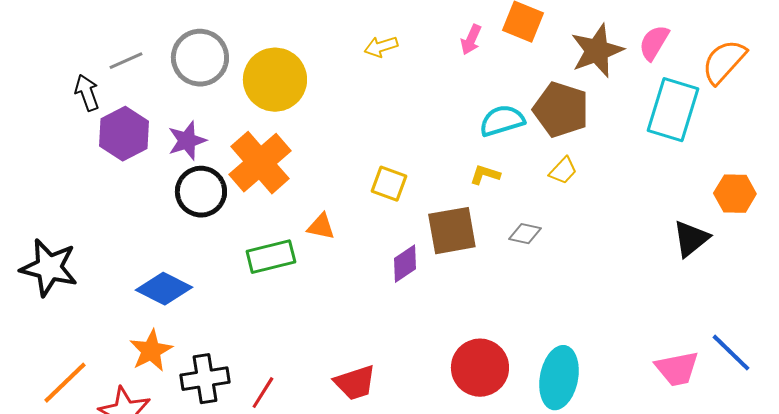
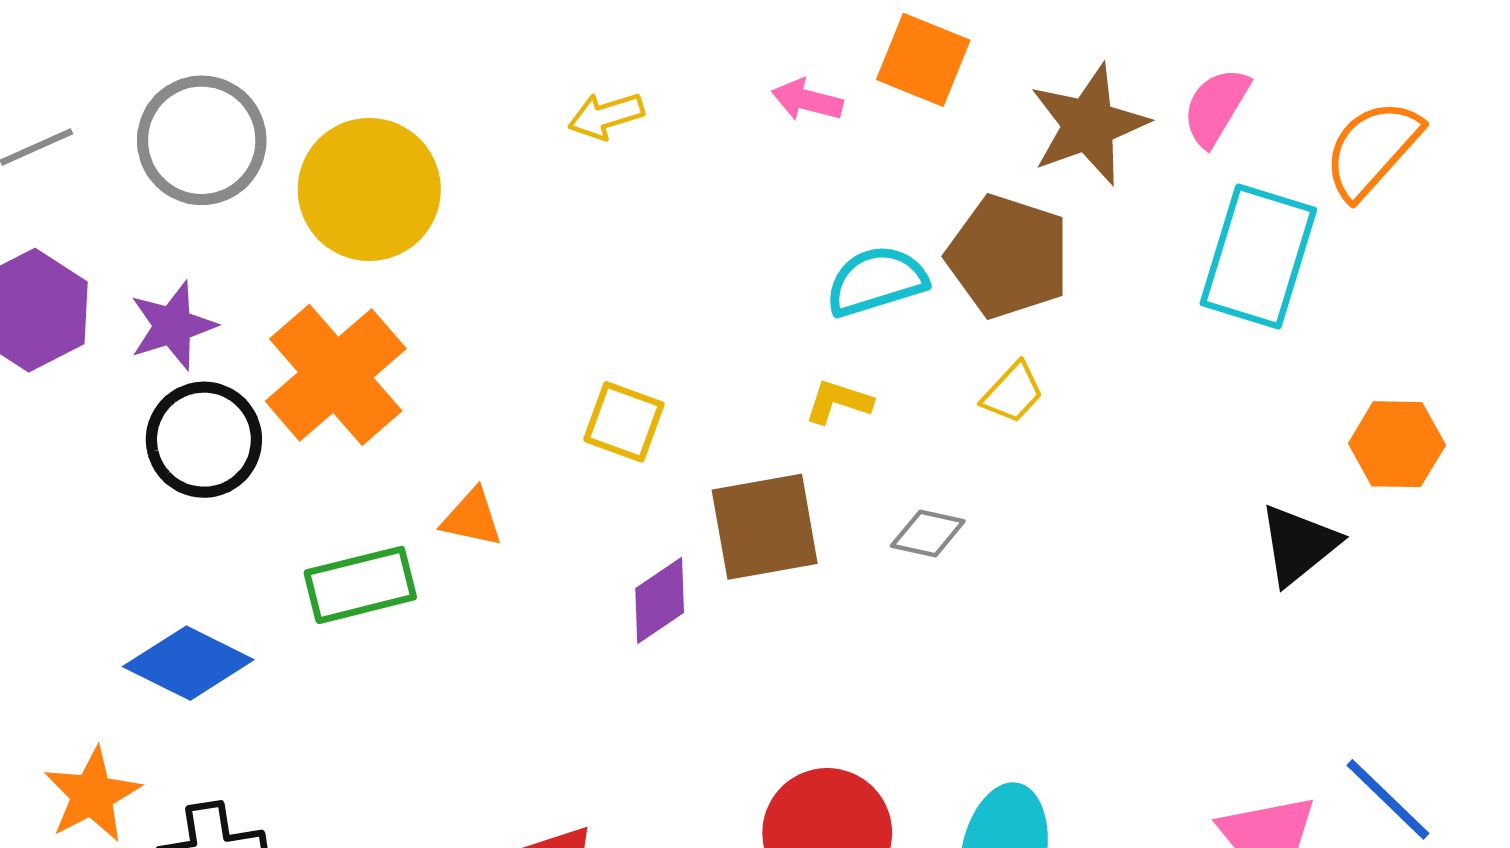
pink arrow: (471, 40) -> (807, 100), turned 80
blue diamond: (164, 289) -> (188, 663), moved

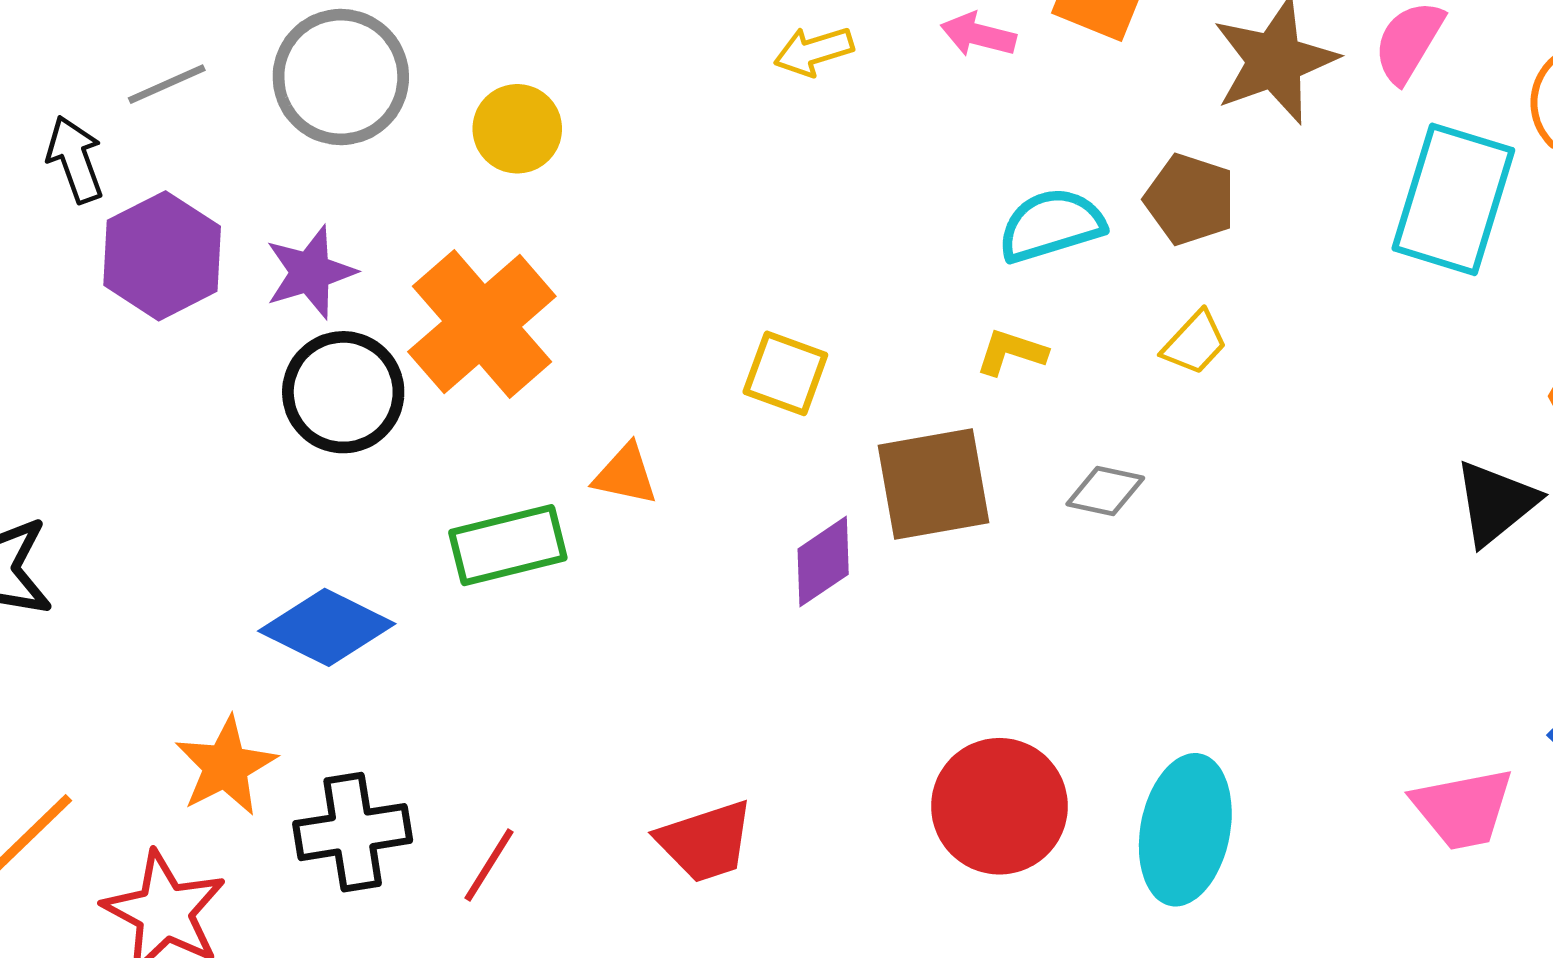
yellow arrow: (606, 116) -> (814, 51), moved
yellow circle: (369, 189) -> (517, 129), size x0.6
brown pentagon: (1008, 256) -> (1190, 199), size x0.7

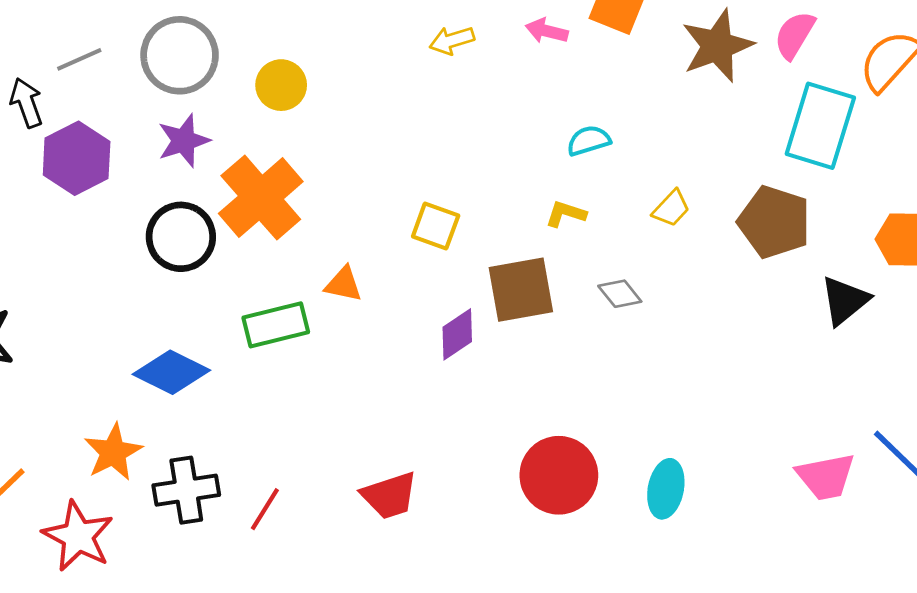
brown pentagon: (1190, 199) -> (774, 222), moved, size x1.4
cyan semicircle: (1051, 225) -> (589, 141), size x0.7
purple star: (310, 272) -> (184, 141), moved
gray diamond: (1105, 491) -> (620, 294), turned 39
cyan ellipse: (1185, 830) -> (666, 489), size x0.7

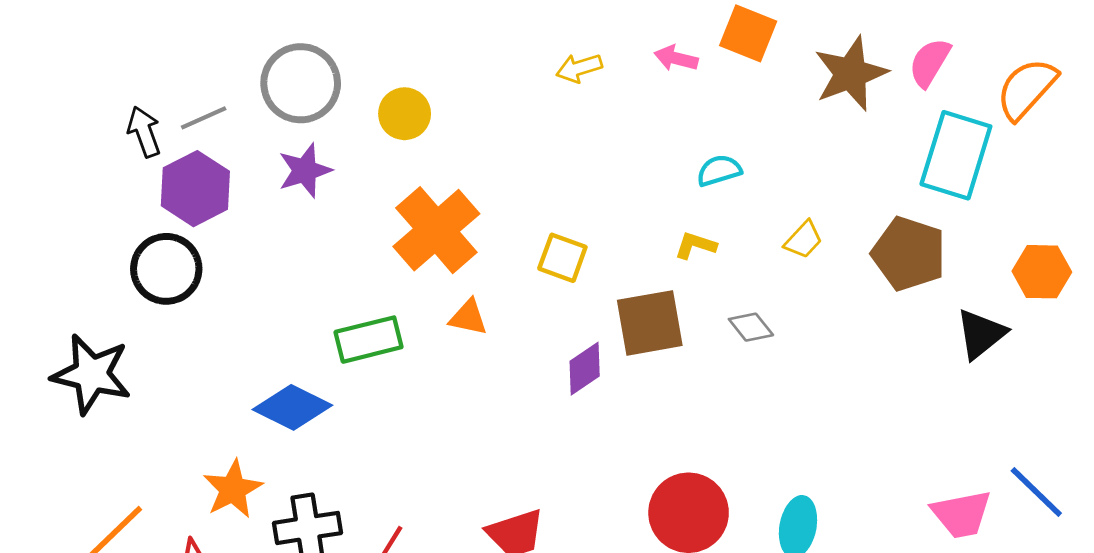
gray line: (79, 59) -> (204, 118), moved
orange cross: (261, 198) -> (436, 230), moved
black circle: (181, 237) -> (166, 269), moved
green rectangle: (276, 325) -> (369, 340), moved

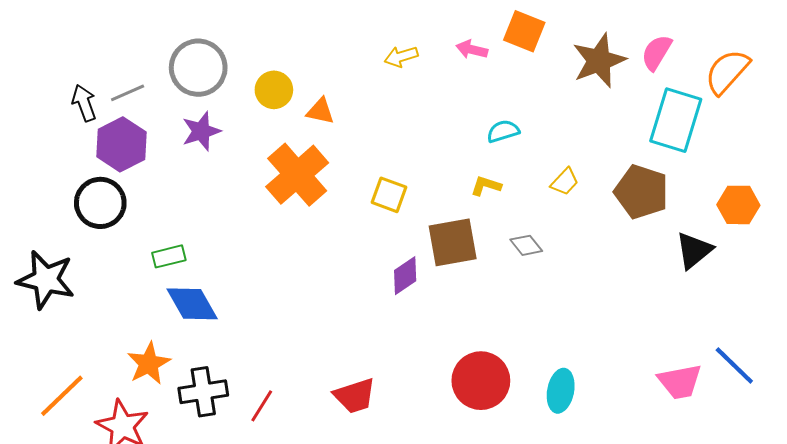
orange triangle: (468, 317) -> (320, 111), moved
green rectangle: (369, 340) -> (169, 256), moved, size x0.7
blue diamond: (292, 407) -> (192, 304), turned 34

